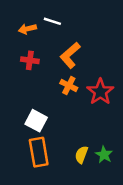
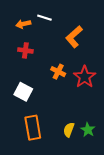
orange L-shape: (70, 55) -> (74, 37), moved
white square: (36, 121) -> (23, 92), moved

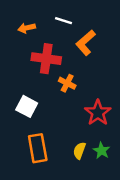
white line: (44, 18) -> (63, 21), moved
red cross: (25, 50) -> (46, 59), moved, size x1.6
red star: (85, 77) -> (98, 113), moved

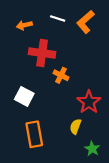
orange L-shape: (86, 43) -> (85, 22), moved
yellow semicircle: (79, 151) -> (75, 126), moved
green star: (102, 151) -> (92, 149), moved

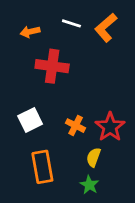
orange cross: (61, 75) -> (76, 126), moved
white square: (24, 96) -> (30, 120), turned 36
green star: (92, 149) -> (89, 185), moved

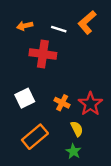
white line: (71, 23) -> (59, 29), moved
yellow semicircle: (93, 157) -> (77, 129), turned 133
orange rectangle: (42, 167) -> (35, 137), turned 60

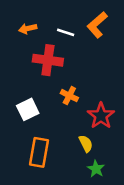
orange cross: (62, 103) -> (69, 96), moved
orange rectangle: (35, 137) -> (39, 152), turned -40
green star: (73, 151) -> (96, 169), moved

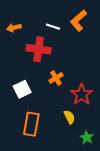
orange arrow: (28, 29) -> (14, 28), moved
orange cross: (69, 96) -> (56, 78), turned 32
green star: (96, 169) -> (87, 137), moved

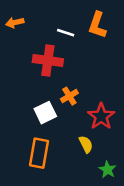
orange L-shape: (79, 21) -> (97, 25), turned -30
orange arrow: (14, 28) -> (15, 23), moved
white square: (22, 89) -> (45, 113), moved

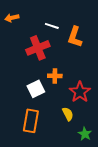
orange L-shape: (97, 25) -> (75, 37), moved
red cross: (48, 61) -> (38, 48), turned -30
orange cross: (69, 96) -> (55, 76), turned 32

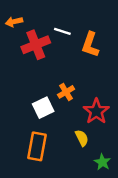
red cross: (38, 48) -> (36, 45), moved
orange cross: (55, 76) -> (66, 92), turned -32

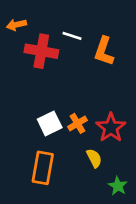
red cross: (36, 45) -> (41, 51), turned 32
orange cross: (66, 92) -> (77, 123), moved

